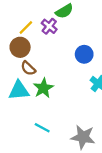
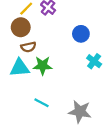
brown semicircle: (28, 68) -> (28, 47), turned -56
green star: (43, 88) -> (43, 66), turned 30

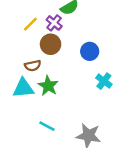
brown circle: (21, 27) -> (51, 44), moved
green star: (43, 66) -> (48, 86), turned 30

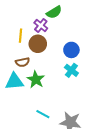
yellow line: (30, 24) -> (20, 36), moved, turned -40
cyan cross: (104, 81) -> (71, 70), moved
cyan line: (47, 126) -> (43, 114), moved

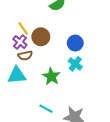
purple cross: (41, 25) -> (20, 42), moved
yellow line: (20, 36) -> (23, 28), turned -40
green star: (36, 79) -> (51, 76), moved

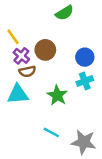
yellow line: (23, 28) -> (13, 37), moved
cyan cross: (75, 64) -> (85, 81), turned 32

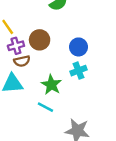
purple cross: (21, 56) -> (16, 46), turned 35
cyan line: (51, 132) -> (45, 107), moved

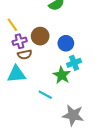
blue circle: (79, 47) -> (66, 43), moved
green star: (51, 85) -> (62, 75), moved

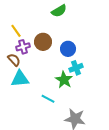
brown semicircle: (25, 55) -> (14, 60), moved, turned -120

